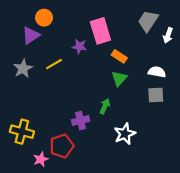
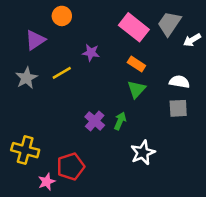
orange circle: (44, 18) -> (62, 16), moved
pink rectangle: (100, 31) -> (134, 27), moved, turned -35
white arrow: (168, 35) -> (192, 40), turned 40
purple cross: (81, 121) -> (95, 121), moved, turned -35

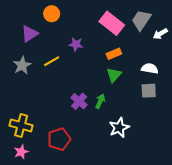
orange rectangle: (136, 64) -> (114, 54), turned -56
pink star: (47, 182) -> (21, 152), moved

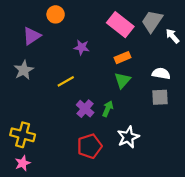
white arrow: (160, 34) -> (172, 36), turned 80
yellow line: (52, 61) -> (66, 81), moved
red pentagon: (59, 139) -> (90, 146), moved

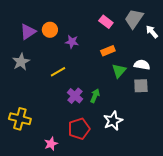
orange circle: (56, 14) -> (50, 30), moved
pink rectangle: (120, 25) -> (106, 22), size x0.6
green triangle: (123, 80) -> (119, 71), moved
pink star: (23, 163) -> (51, 144), moved

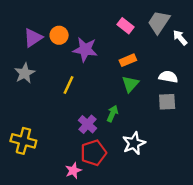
purple star: (72, 42) -> (85, 49), size x1.5
green triangle: (119, 71) -> (130, 84), moved
yellow line: (58, 72) -> (69, 85), turned -35
purple cross: (75, 96) -> (88, 124), moved
pink star: (51, 144) -> (73, 171), moved

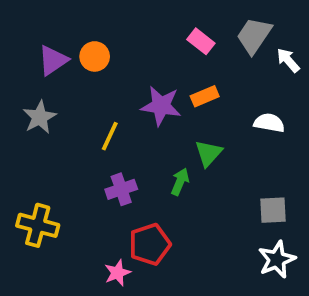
purple star: (85, 49) -> (161, 106), moved
green triangle: (130, 84) -> (208, 153), moved
gray square: (167, 102) -> (273, 210), moved
purple cross: (88, 124) -> (121, 189), moved, turned 30
white star: (134, 143) -> (277, 259), moved

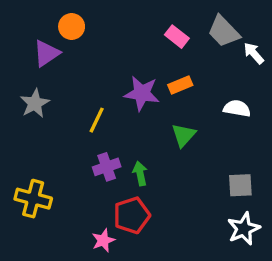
gray trapezoid: (254, 36) -> (224, 32), turned -78
orange circle: (95, 56) -> (72, 26), moved
green arrow: (180, 182) -> (140, 174), moved, turned -35

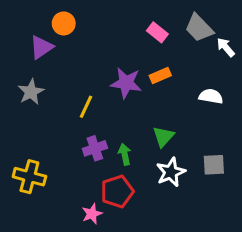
green triangle: (184, 135) -> (163, 136), moved
white star: (244, 229) -> (171, 172), moved

